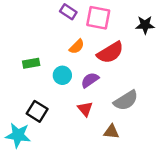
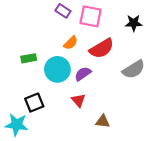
cyan circle: (62, 75) -> (57, 69), size x1.5
gray semicircle: (126, 100) -> (134, 69), moved
black square: (37, 111) -> (34, 103), turned 36

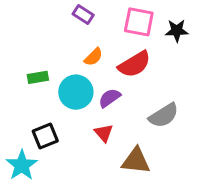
pink square: (91, 16) -> (139, 22), moved
gray semicircle: (134, 69) -> (164, 115), moved
brown triangle: (103, 121) -> (136, 161), size x1.5
cyan star: (17, 125) -> (22, 165), turned 30

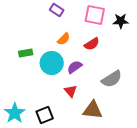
red semicircle: (134, 64) -> (92, 44), size x0.7
black square: (45, 136) -> (45, 115), moved

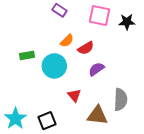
red semicircle: (92, 44) -> (86, 48), moved
purple semicircle: (75, 67) -> (96, 69), moved
gray semicircle: (112, 79) -> (121, 100), moved, turned -55

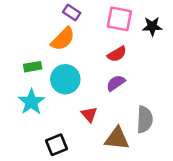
orange semicircle: (67, 41) -> (63, 39), moved, size x1.5
red semicircle: (86, 48) -> (117, 54), moved
cyan star: (15, 118) -> (31, 102), moved

